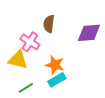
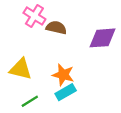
brown semicircle: (49, 24) -> (56, 28), turned 96
pink cross: (30, 42) -> (34, 16), moved

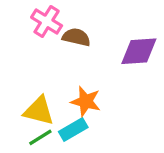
yellow triangle: (21, 69) -> (39, 111), moved
cyan rectangle: (66, 92) -> (73, 130), moved

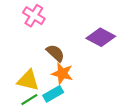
brown semicircle: (76, 37) -> (55, 53), moved, turned 30
purple diamond: (139, 51) -> (101, 37), turned 32

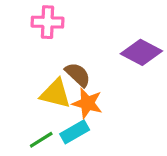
pink cross: (34, 16) -> (48, 22), turned -30
yellow triangle: (28, 80) -> (55, 94), moved

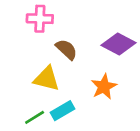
brown semicircle: (78, 75) -> (67, 49), moved
orange star: (87, 103) -> (104, 87), moved, turned 30

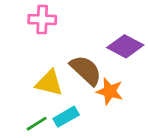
brown semicircle: (67, 49) -> (86, 70), moved, size x1.4
orange star: (104, 87) -> (110, 91), turned -30

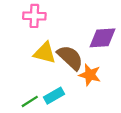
purple diamond: (125, 46) -> (103, 38), turned -32
yellow triangle: (49, 83) -> (45, 53), moved

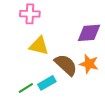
brown semicircle: (70, 58) -> (66, 65), moved
orange star: (90, 75) -> (89, 64), moved

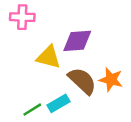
pink cross: (30, 14) -> (22, 17), moved
purple diamond: (89, 33) -> (77, 41), moved

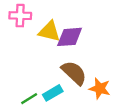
yellow triangle: (48, 57) -> (49, 31), moved
orange star: (111, 80) -> (100, 88), moved

